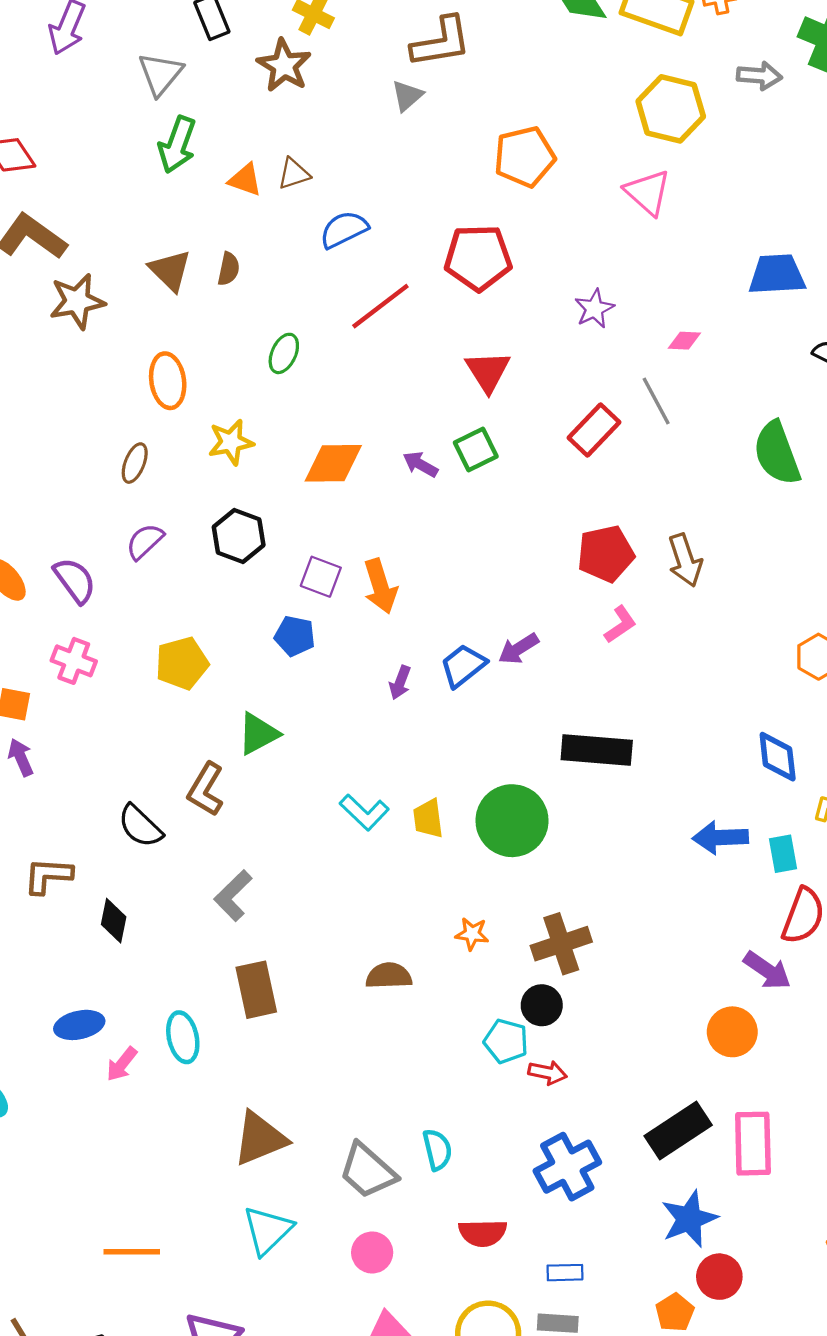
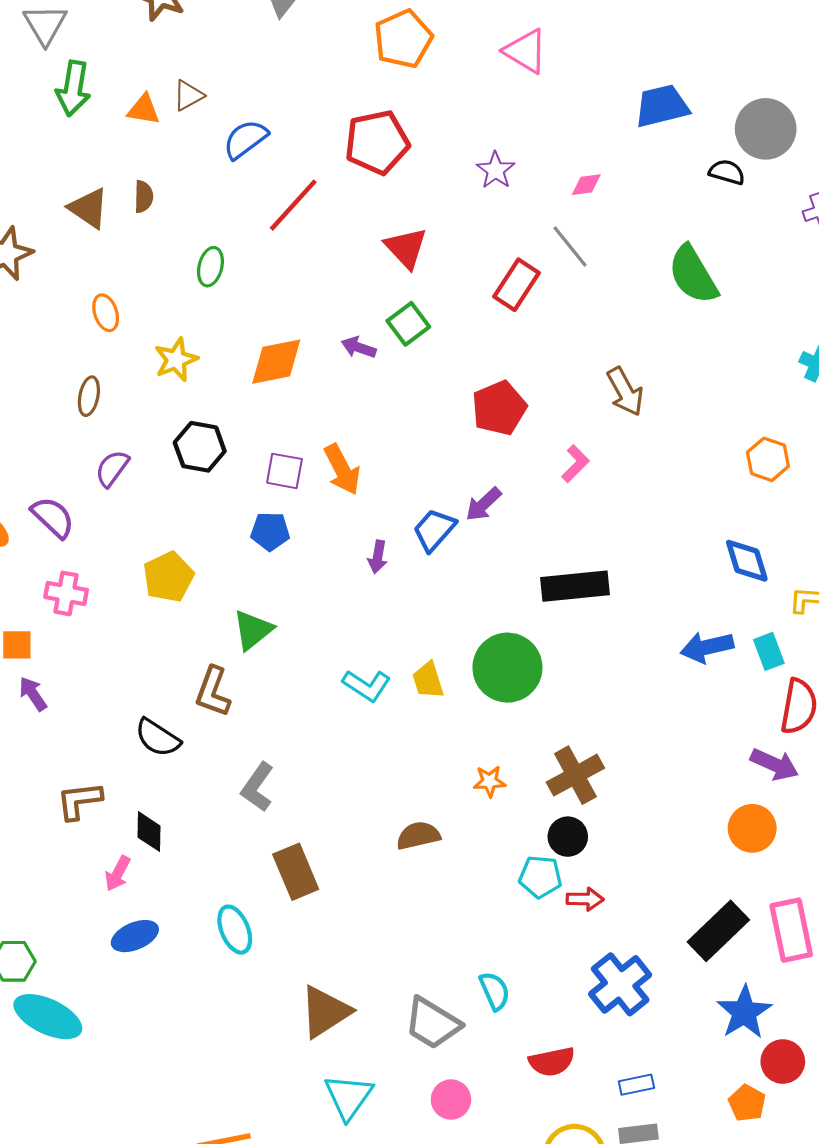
orange ellipse: (168, 381) -> (106, 313), size x0.7
red pentagon: (606, 554) -> (499, 408), moved
pink arrow: (122, 1064) -> (118, 874), moved

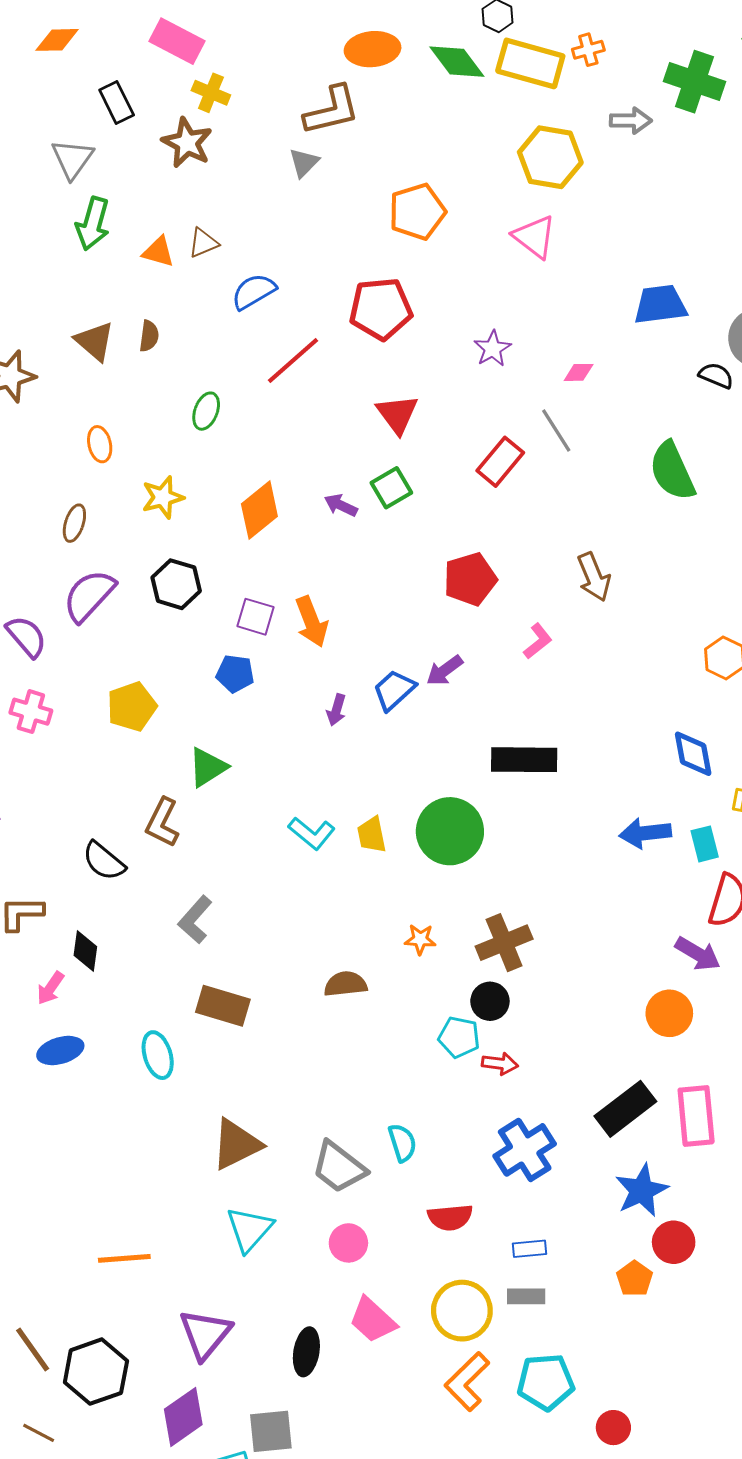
orange diamond: (276, 362) -> (259, 510), turned -34
purple semicircle: (112, 468) -> (89, 596), size x1.5
brown rectangle: (296, 872) -> (223, 1006), turned -57

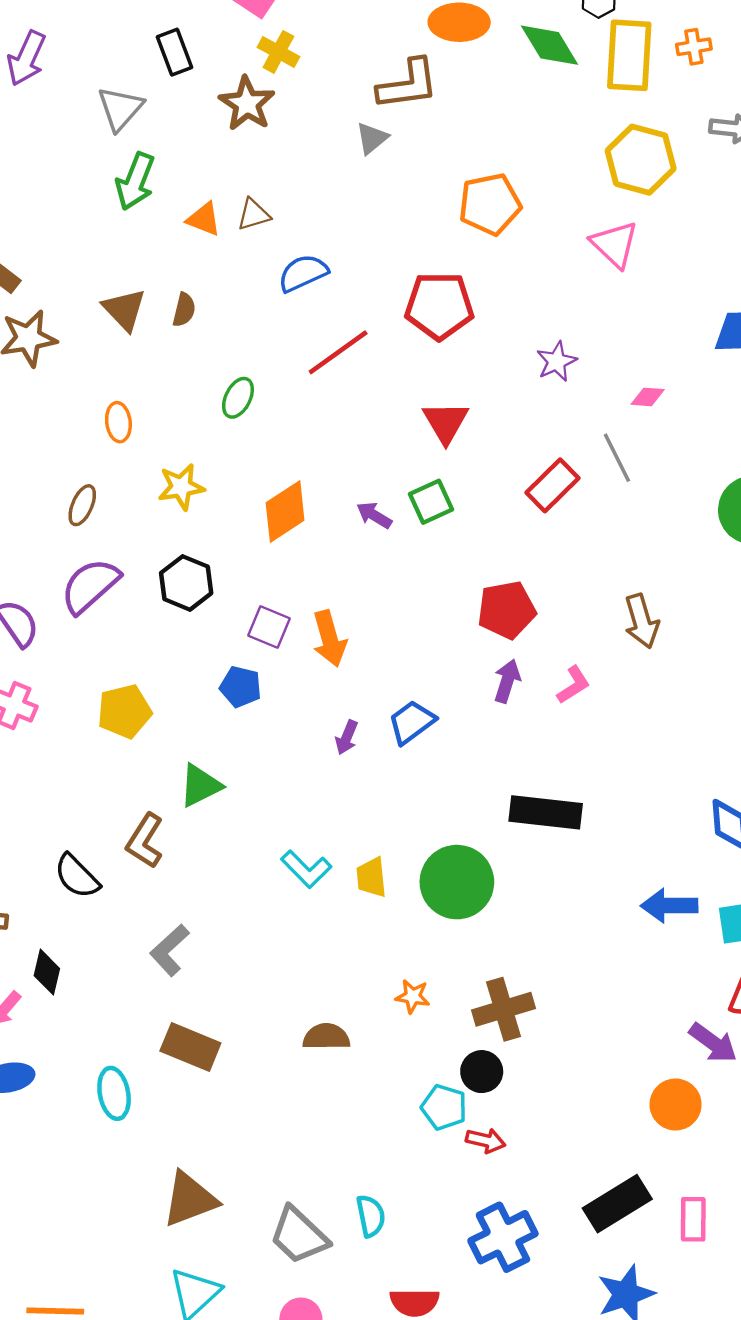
yellow rectangle: (530, 63) -> (629, 55), turned 72
purple arrow: (445, 670) -> (507, 681), moved, turned 138
pink rectangle: (696, 1116) -> (693, 1219), size x0.7

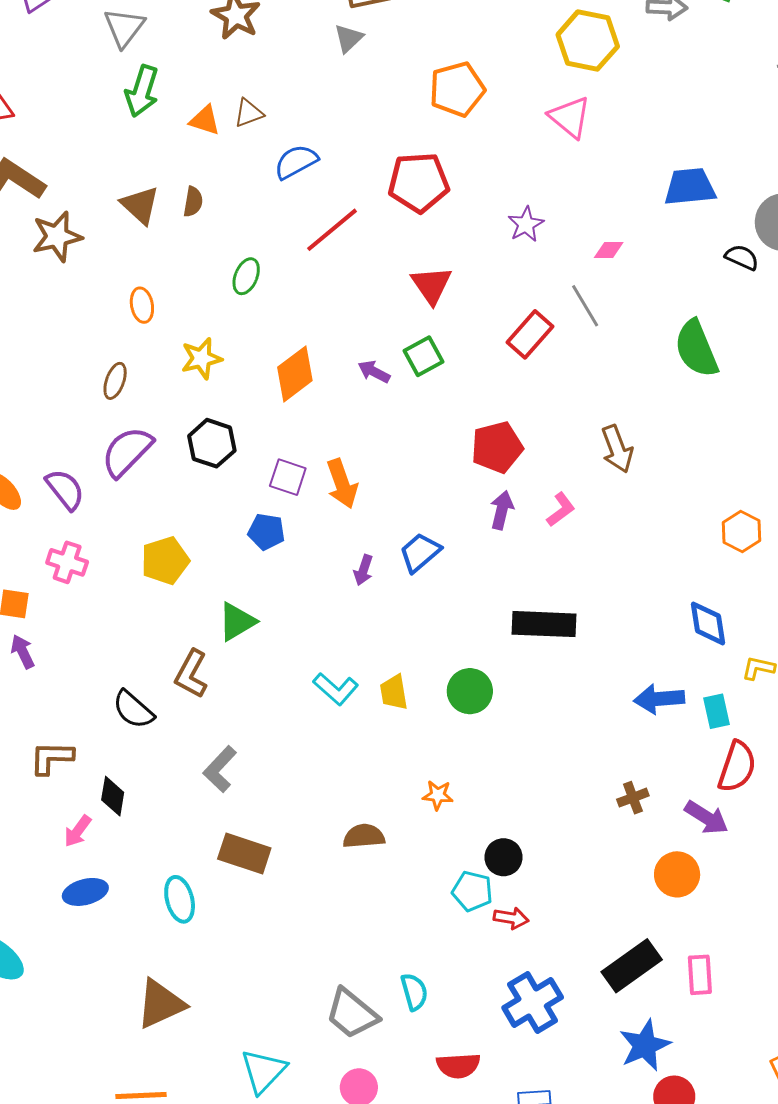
green circle: (457, 882) -> (470, 691), size x0.7
brown cross: (503, 1009) -> (633, 798), moved, size x0.6
brown triangle: (190, 1199) -> (160, 1004), moved

